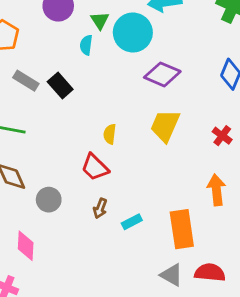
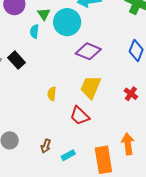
red trapezoid: (95, 167) -> (80, 116), moved
orange arrow: (216, 190) -> (128, 144), moved

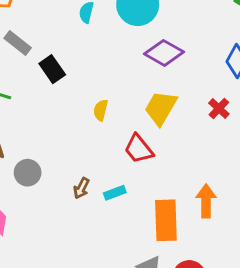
black rectangle: (17, 60) -> (52, 69), moved
red cross: (131, 94) -> (219, 108), moved
cyan rectangle: (68, 155) -> (115, 193), moved

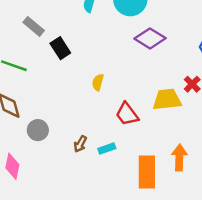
yellow trapezoid: (161, 108) -> (167, 100), moved, turned 52

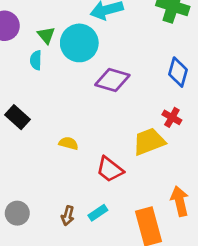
yellow semicircle: (98, 82) -> (69, 143), turned 105

